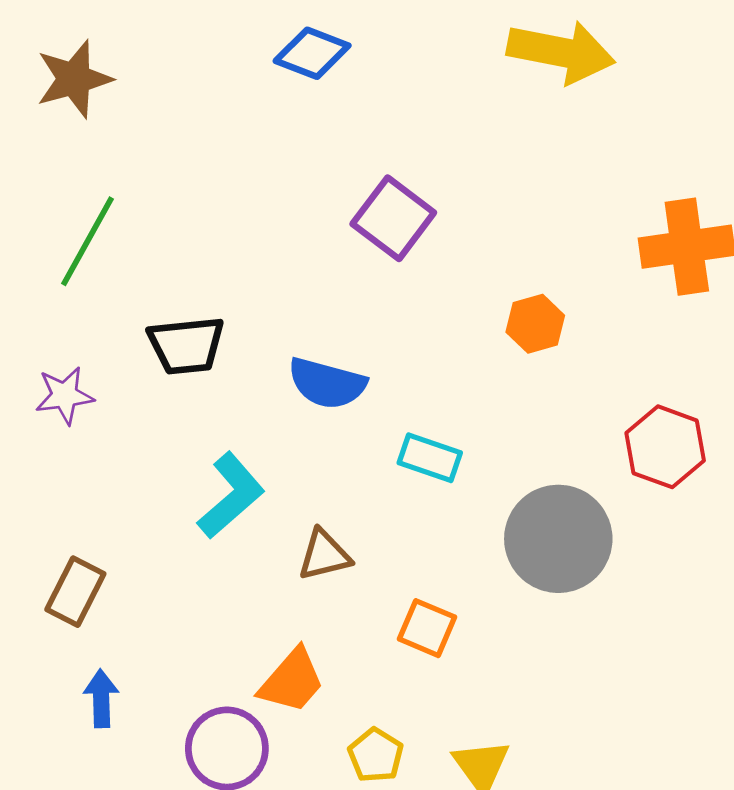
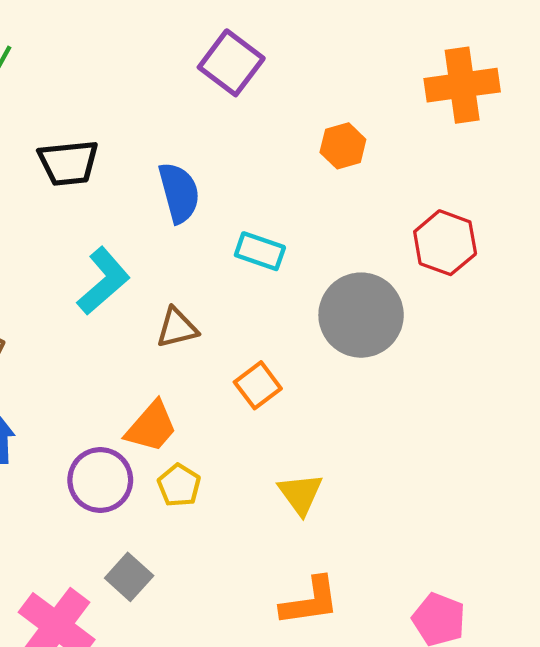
blue semicircle: (327, 383) -> (179, 193), turned -120
orange square: (427, 628) -> (258, 385), turned 30
yellow pentagon: (376, 755) -> (179, 485), moved

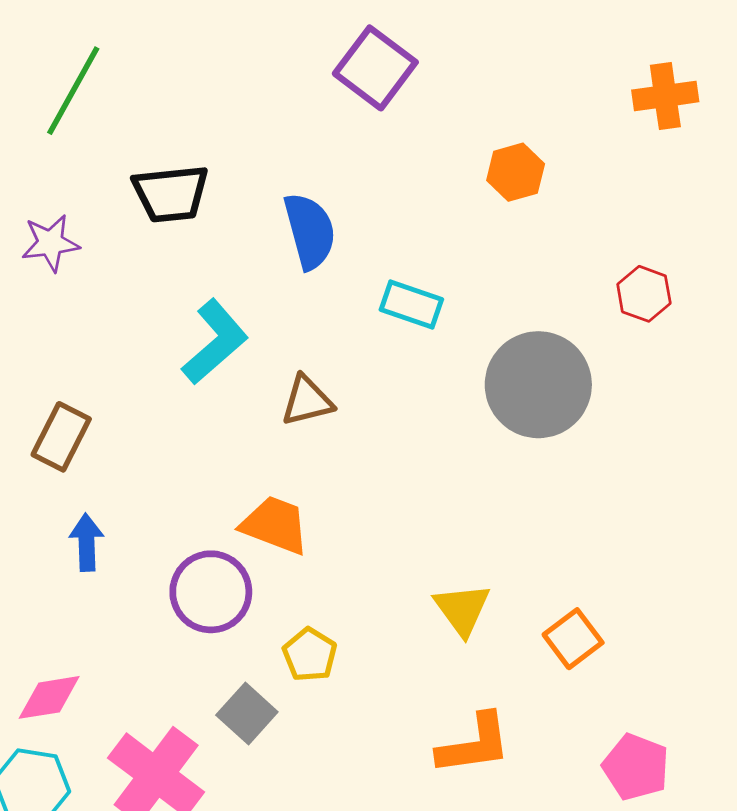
orange cross: (462, 85) -> (665, 96), size x0.7
red hexagon: (445, 243) -> (644, 294), size x0.7
orange square: (258, 385) -> (573, 639), moved
orange trapezoid: (151, 427) -> (275, 525), turned -110
yellow pentagon: (179, 485) -> (310, 655), moved

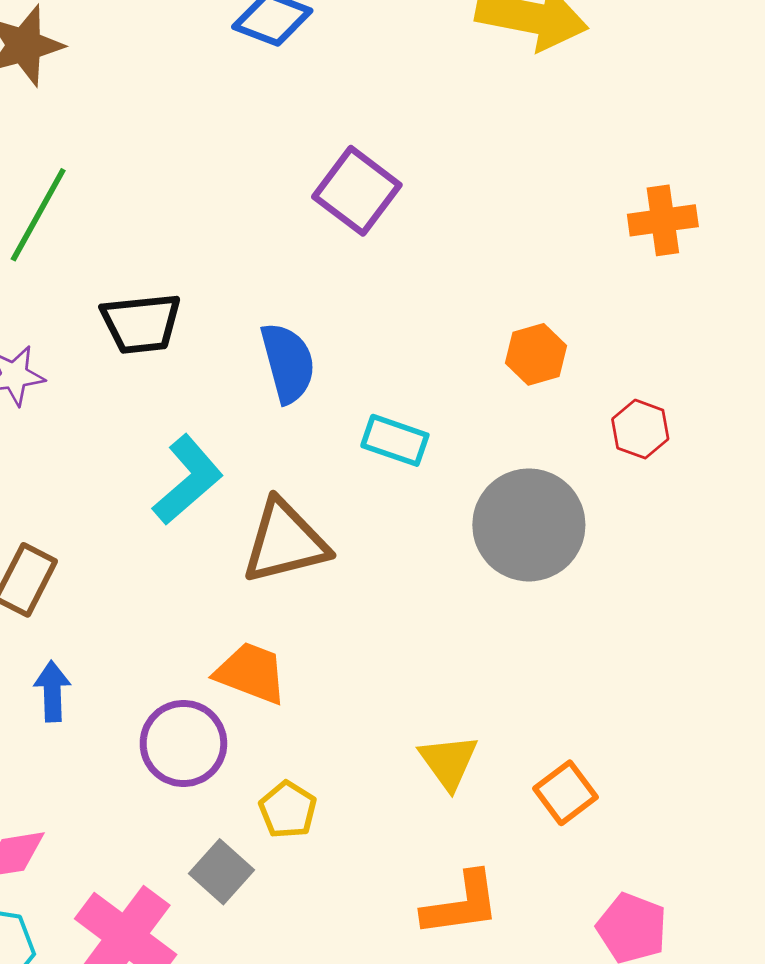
orange hexagon: (516, 172) -> (536, 354), moved
brown triangle: (307, 401) -> (285, 542), size x1.6

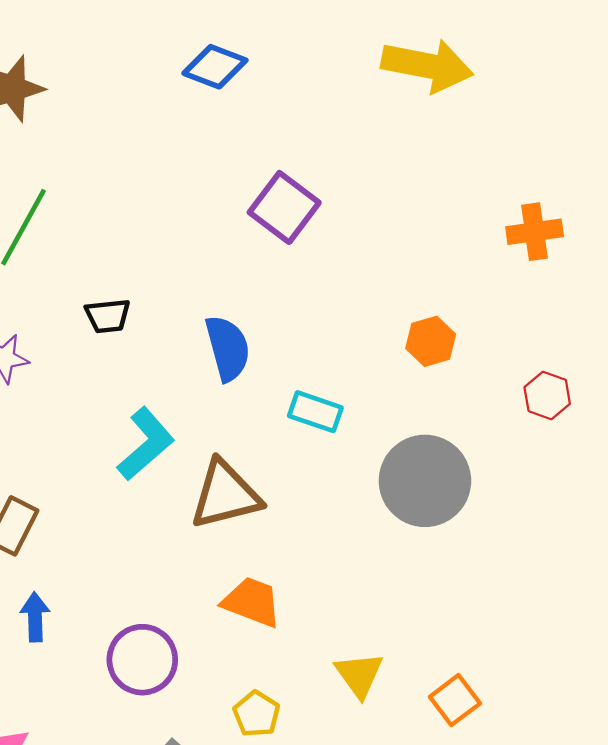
black trapezoid: (141, 323) -> (108, 316), size x0.7
red hexagon: (640, 429) -> (547, 396), moved
orange trapezoid: (251, 673) -> (252, 602), moved
yellow pentagon: (288, 810) -> (256, 714), moved

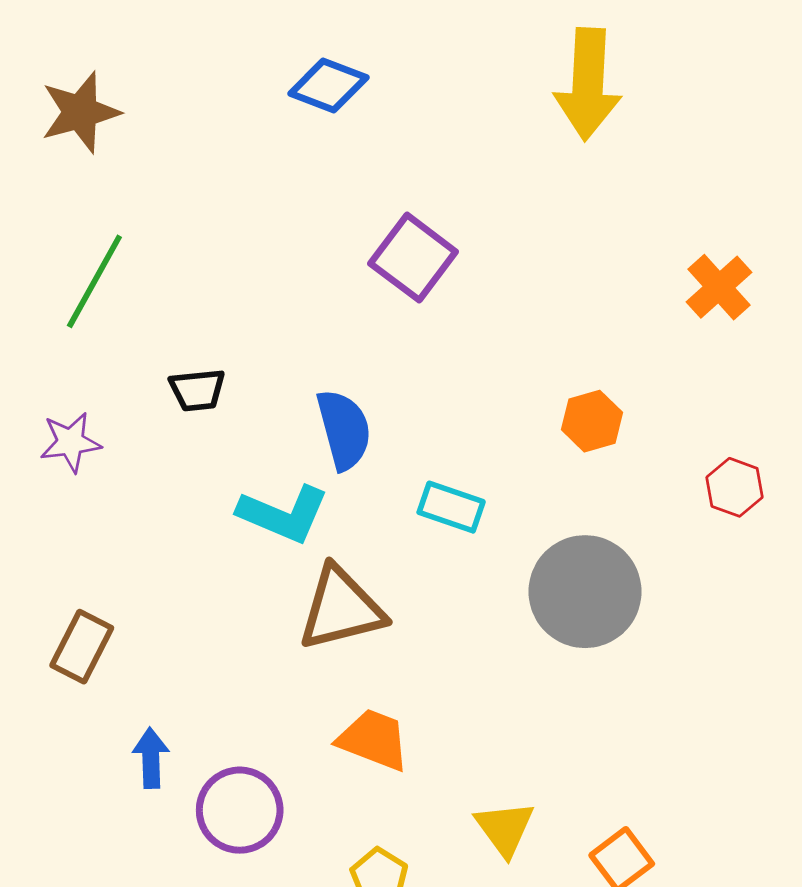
yellow arrow: (427, 66) -> (588, 84), turned 82
orange cross: (535, 232) -> (719, 287), turned -34
cyan L-shape: (146, 444) -> (283, 514), moved, turned 64
blue arrow: (35, 617) -> (151, 758), moved

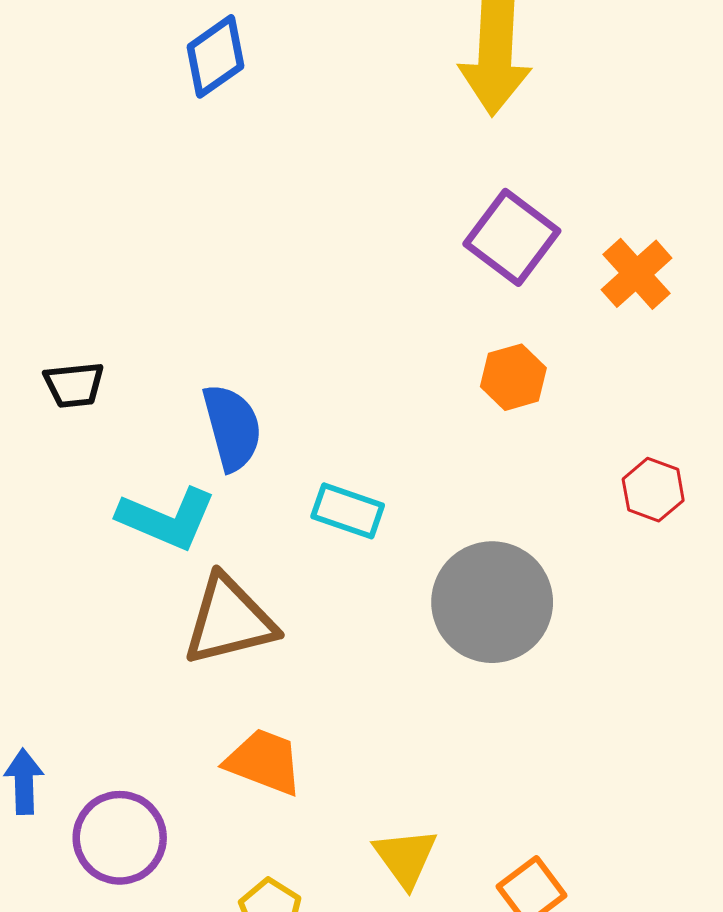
blue diamond: (328, 86) -> (215, 56), turned -56
purple square: (413, 258) -> (512, 237), moved
orange hexagon: (592, 421) -> (513, 377), moved

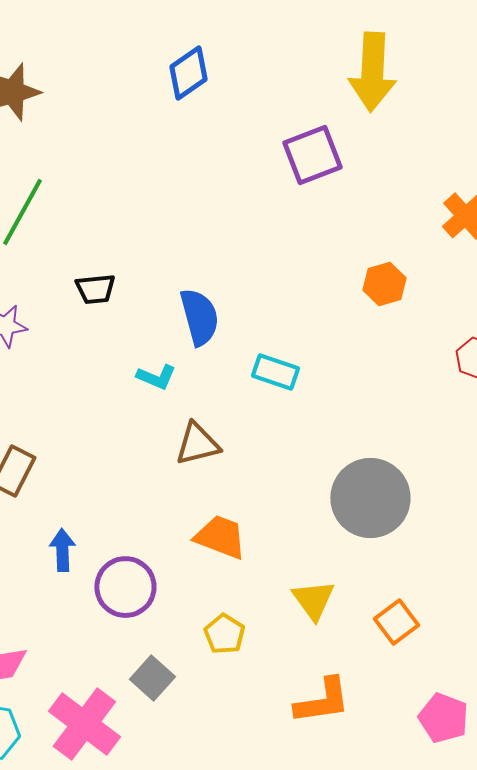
purple square: (512, 237) -> (312, 155), moved, turned 32
cyan L-shape: (167, 519) -> (156, 377), size x0.6
gray circle: (492, 602) -> (370, 498), moved
brown triangle: (229, 620) -> (197, 444), size x0.7

